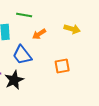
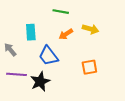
green line: (24, 15) -> (61, 12), moved
yellow arrow: (72, 29) -> (91, 29), moved

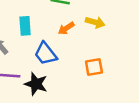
black star: (40, 82) -> (36, 84), turned -30

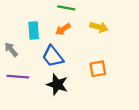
orange arrow: (66, 28) -> (63, 29), moved
black star: (36, 84) -> (57, 85), moved

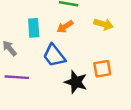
black star: (57, 85) -> (76, 82), moved

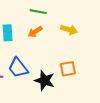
blue trapezoid: (54, 56) -> (18, 68), moved

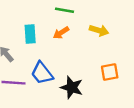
orange square: (68, 69) -> (110, 72), moved

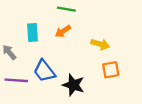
yellow arrow: (99, 30) -> (100, 44), moved

